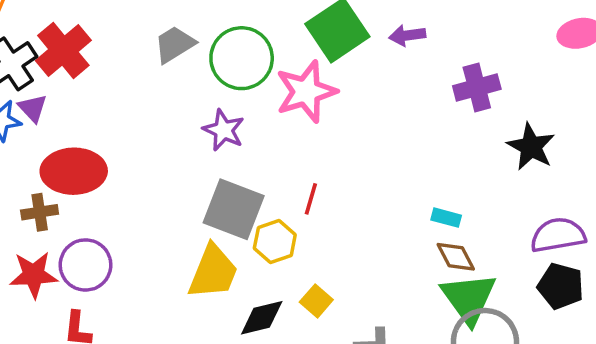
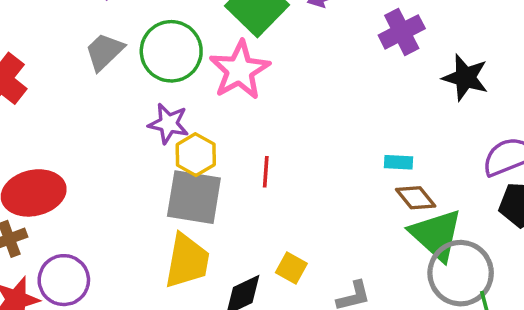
yellow hexagon: (275, 241) -> (196, 155), moved

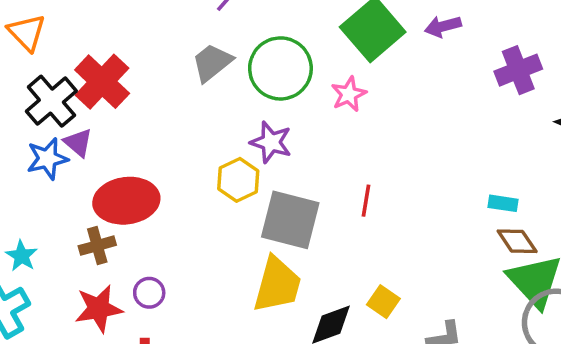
pink star: (240, 70) -> (349, 94), size x0.6
yellow hexagon: (196, 155) -> (238, 180), moved
purple circle: (64, 280) -> (149, 293), size x0.6

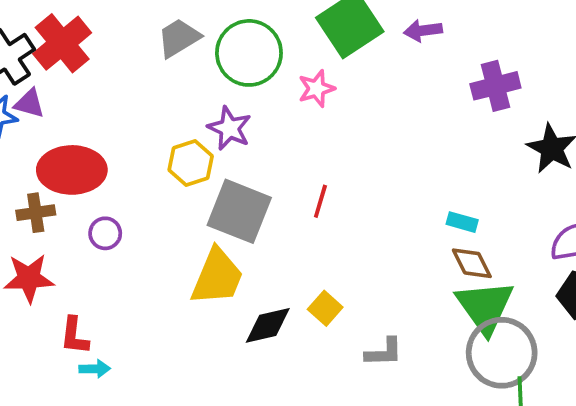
purple triangle: (78, 143) -> (29, 103), turned -32
purple circle: (149, 293) -> (105, 233), moved

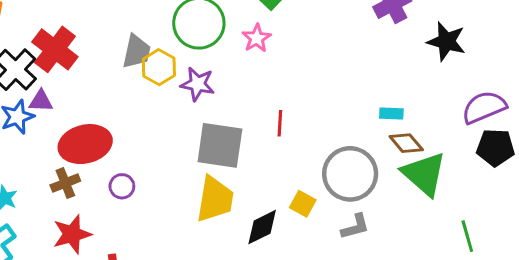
gray trapezoid: (179, 38) -> (137, 52), moved, turned 147
yellow hexagon: (191, 163) -> (159, 67), moved
gray circle: (502, 353) -> (350, 174), moved

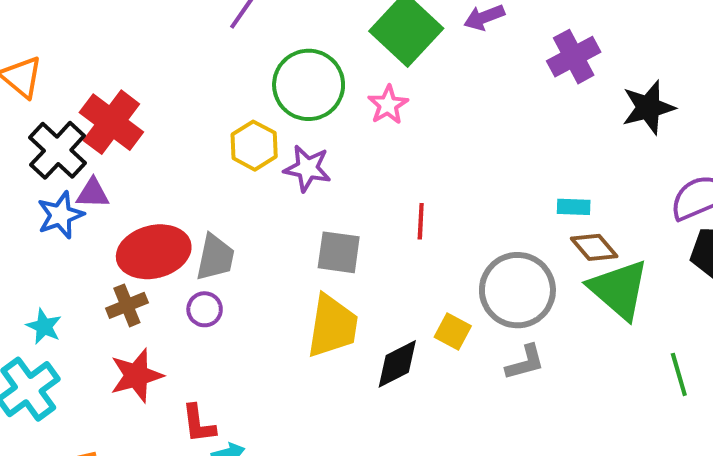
black star: (446, 41) -> (648, 107), turned -30
gray trapezoid: (137, 52) -> (215, 257), moved
gray square: (220, 145) -> (339, 252), size x0.7

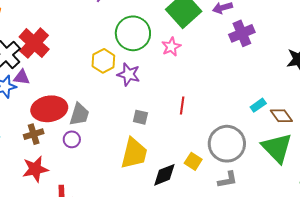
purple cross: (574, 57) -> (242, 33), moved
cyan rectangle: (574, 207) -> (258, 105), turned -42
brown diamond: (594, 247) -> (281, 116), moved
gray square: (339, 252) -> (140, 117), size x0.7

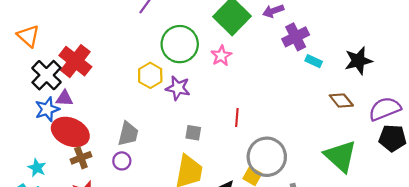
cyan rectangle: (258, 105) -> (314, 61), moved, turned 63
red ellipse: (49, 109) -> (70, 132), moved, turned 36
brown diamond: (281, 116) -> (341, 101), moved
gray circle: (227, 144) -> (267, 157), moved

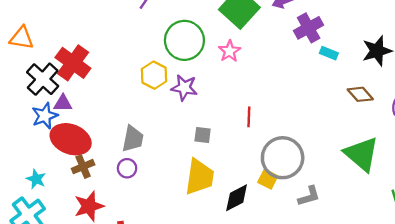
orange triangle: (28, 36) -> (22, 38), turned -30

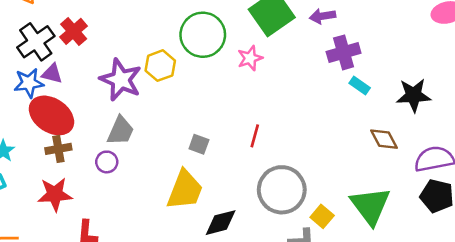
red cross: (73, 63) -> (74, 31), size x0.7
purple star: (184, 88) -> (121, 80), moved, size x1.4
yellow square: (268, 179) -> (322, 216), moved

